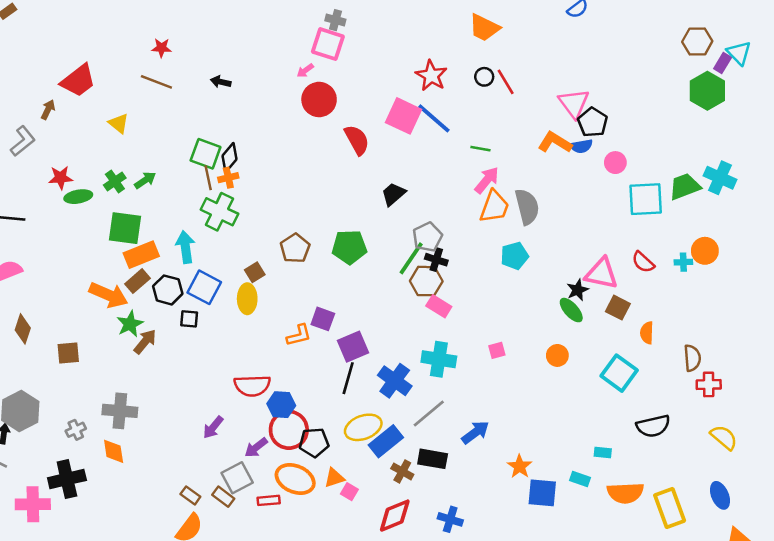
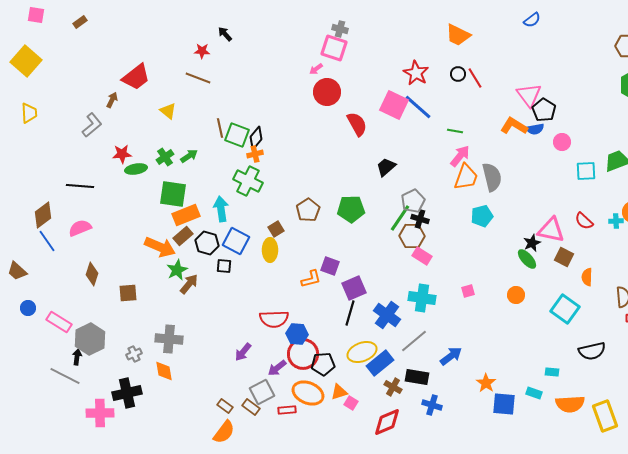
black arrow: (221, 82) -> (225, 34), moved, turned 35
brown line: (208, 178) -> (220, 128), moved
cyan square: (646, 199) -> (586, 171), size x0.7
blue cross: (450, 519) -> (432, 405), moved

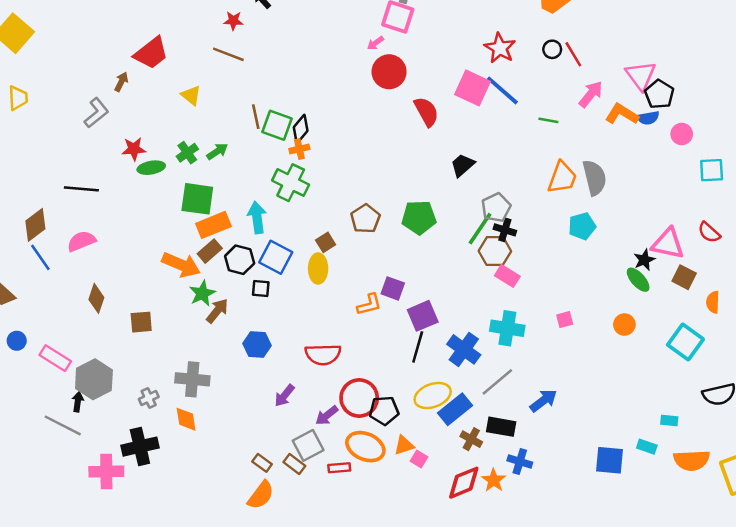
pink arrow: (460, 156) -> (591, 94), moved
blue hexagon: (297, 334) -> (257, 344), moved
orange star: (486, 383) -> (494, 480), moved

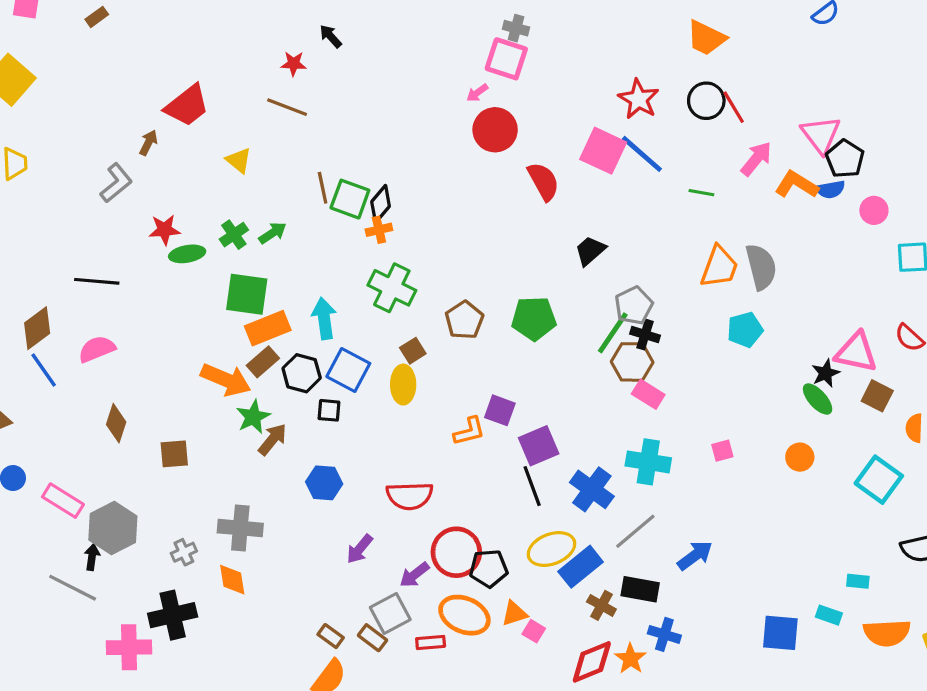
black circle: (552, 49) -> (706, 101), size x1.5
green cross: (291, 183) -> (392, 288), moved
black line: (418, 347) -> (532, 486), turned -36

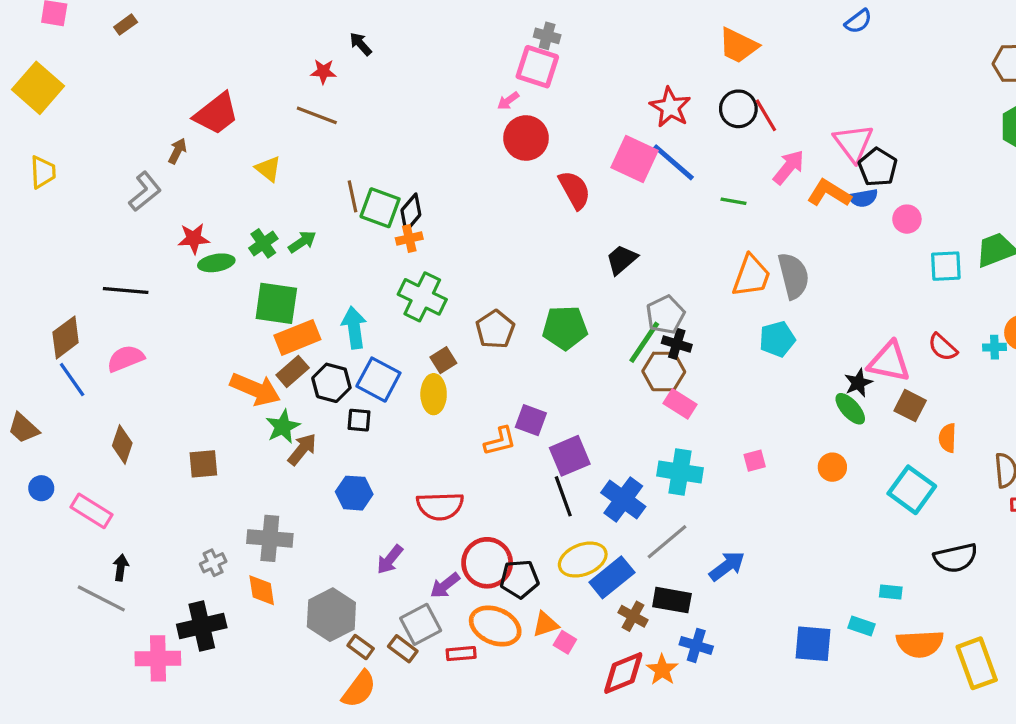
brown diamond: (116, 423) -> (122, 444), moved
gray hexagon: (113, 528) -> (331, 615), moved

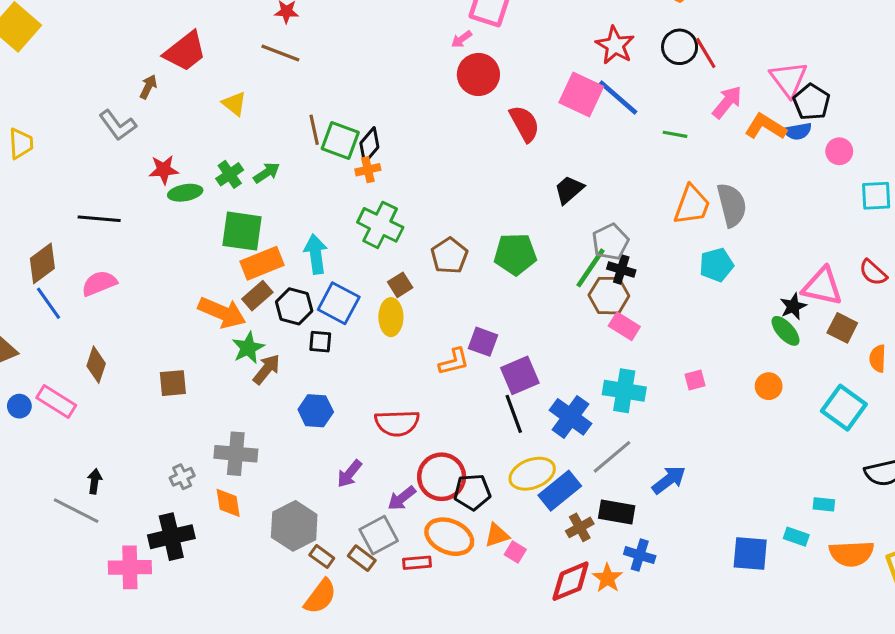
yellow trapezoid: (43, 172) -> (21, 144), moved
gray L-shape: (145, 192) -> (118, 125), turned 93
pink rectangle: (91, 511) -> (56, 402), moved
brown cross: (633, 616) -> (580, 527), turned 32

